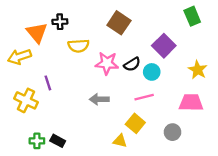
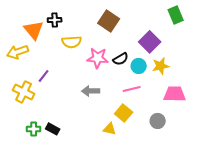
yellow star: (198, 70) -> (161, 66), moved, turned 30
purple line: (48, 83) -> (44, 76), turned 56

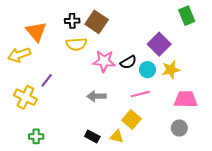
black cross: (55, 20) -> (72, 21), moved
brown square: (109, 21) -> (97, 22), moved
gray circle: (158, 121) -> (179, 128), moved
black rectangle: (53, 129) -> (92, 136), moved

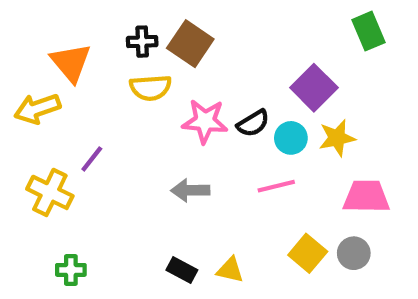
yellow square: (132, 120) -> (308, 253), moved

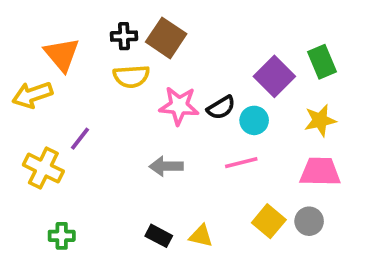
green rectangle: (368, 31) -> (322, 62), moved
yellow star: (337, 138) -> (320, 120), moved

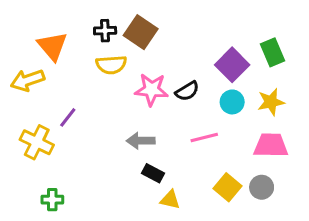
cyan circle: (254, 120) -> (232, 102), moved
black rectangle: (159, 236) -> (153, 173), moved

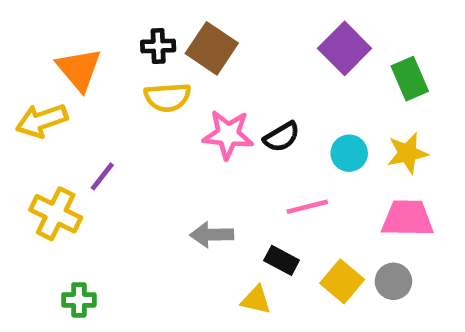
purple square: (232, 65) -> (345, 48), moved
gray arrow: (141, 141) -> (212, 235), moved
black rectangle: (153, 173) -> (282, 260), moved

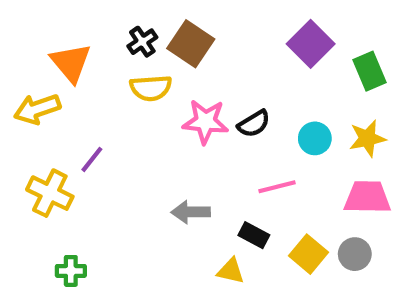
black cross: (158, 46) -> (142, 42), turned -32

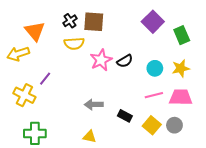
brown square: (191, 44) -> (94, 22), turned -30
pink star: (205, 122) -> (101, 60), turned -30
pink line: (277, 187) -> (154, 95), moved
green cross: (71, 271) -> (35, 133), size x1.5
yellow triangle: (231, 271) -> (90, 137), moved

